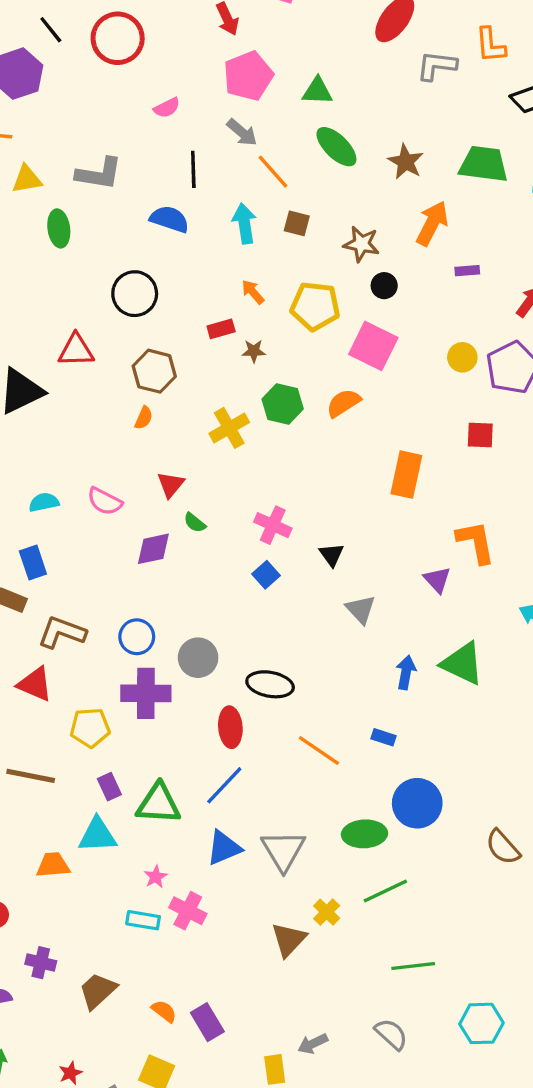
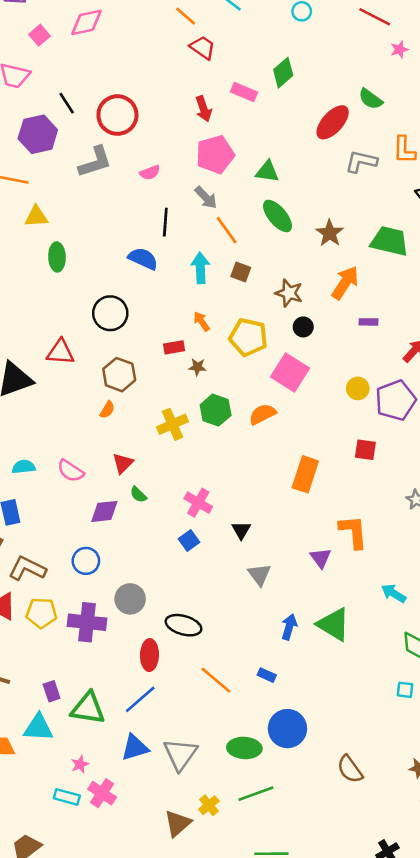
gray L-shape: (99, 174) -> (95, 162), moved, turned -33
blue circle: (137, 637) -> (86, 561), moved
yellow pentagon: (90, 728) -> (41, 613), moved

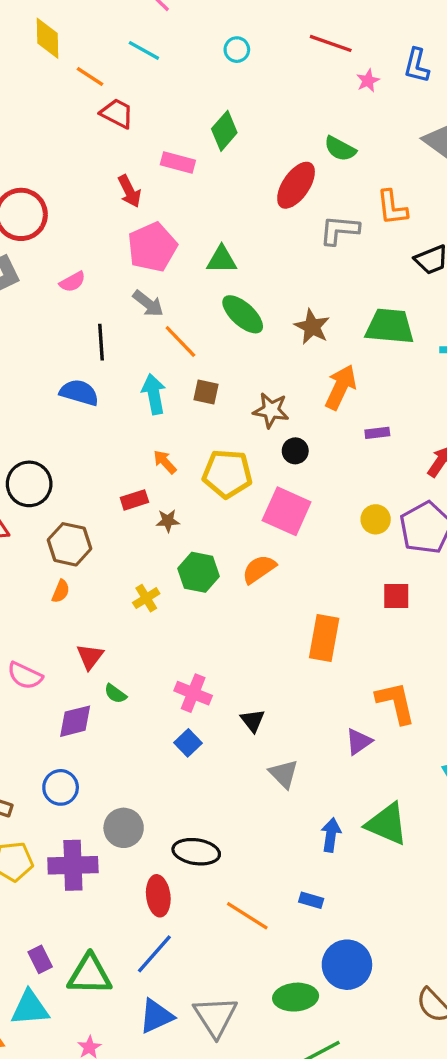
black circle: (110, 313) -> (29, 484), moved
yellow cross: (172, 424) -> (146, 598), size x0.7
purple triangle: (321, 558) -> (359, 742), turned 40

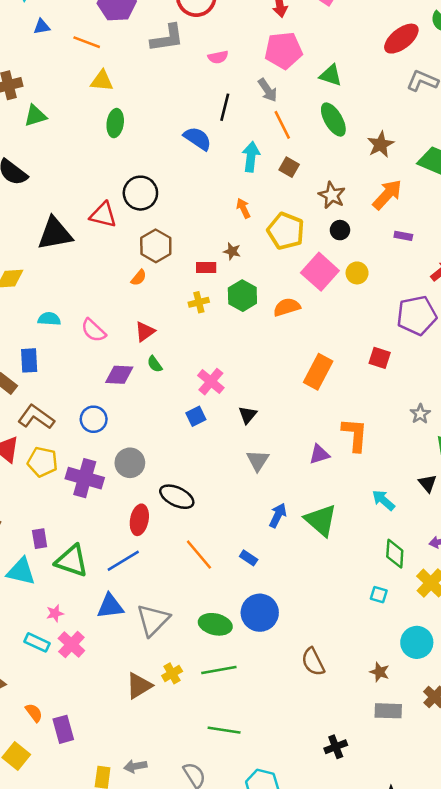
red rectangle: (134, 500) -> (206, 267), moved
yellow circle: (376, 519) -> (357, 273), moved

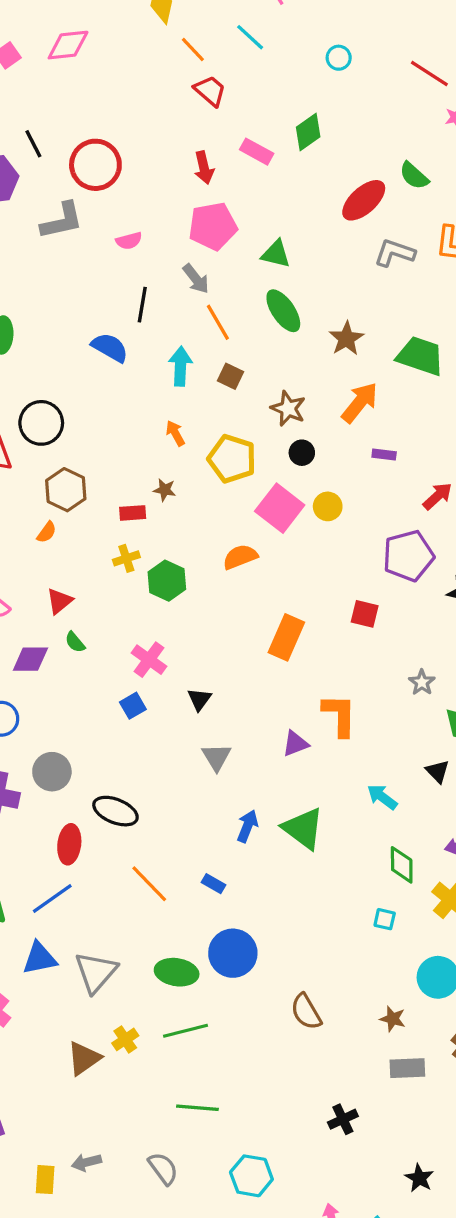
green hexagon: (242, 296) -> (167, 581), moved

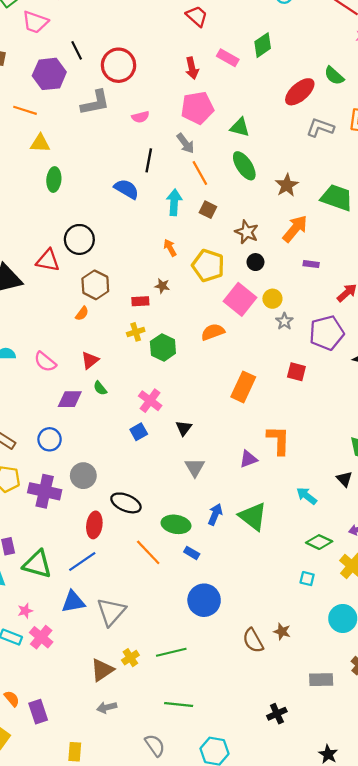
gray star: (422, 682) -> (284, 321), moved
green diamond: (402, 865) -> (319, 542), turned -65
green ellipse: (177, 972) -> (176, 524), moved
brown star: (393, 1019) -> (282, 632), moved
gray arrow: (86, 1162) -> (107, 707), moved

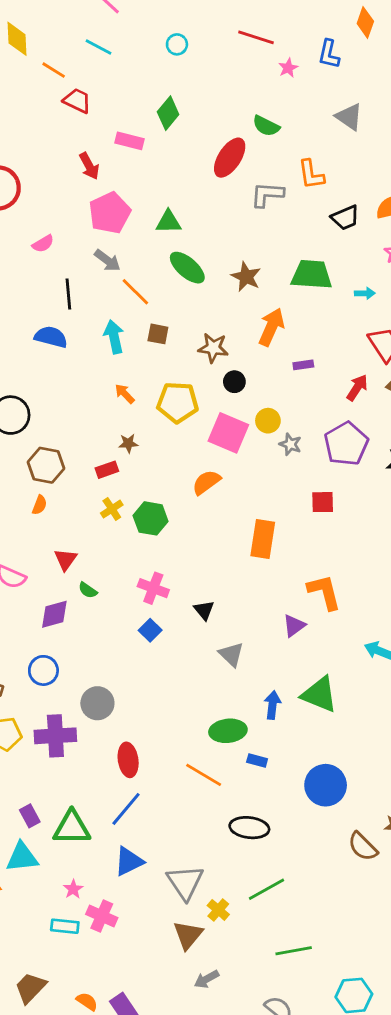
black ellipse: (126, 503) -> (249, 828), moved
blue circle: (204, 600) -> (326, 785), moved
gray triangle: (111, 612) -> (185, 882), moved

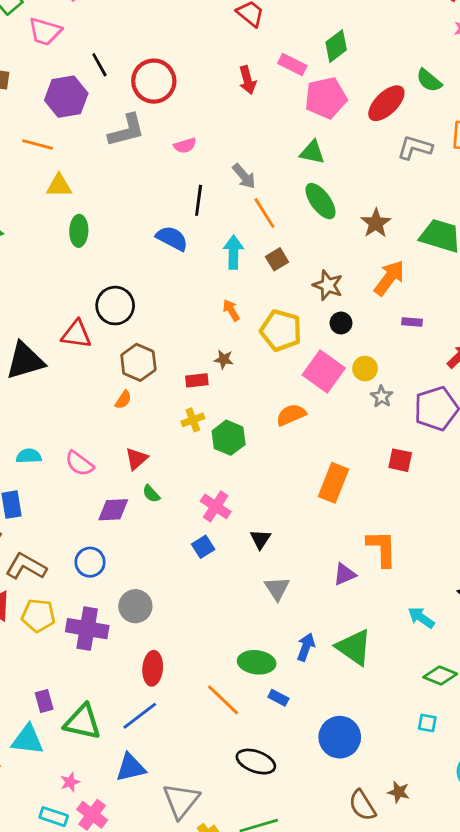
pink pentagon: (110, 213) -> (326, 98), moved
brown square: (158, 334) -> (277, 259), turned 35

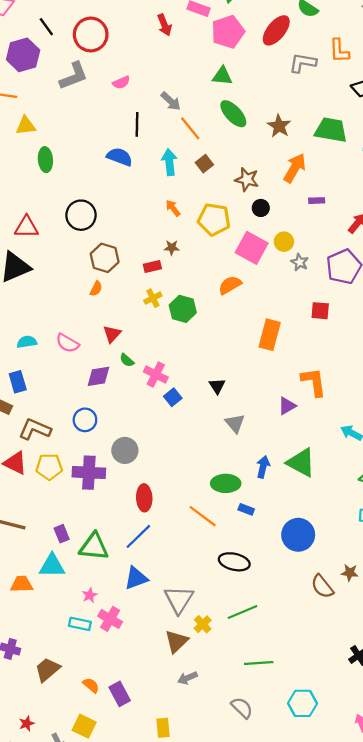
red triangle: (76, 334) -> (26, 227), moved
pink cross: (216, 506) -> (156, 374), moved

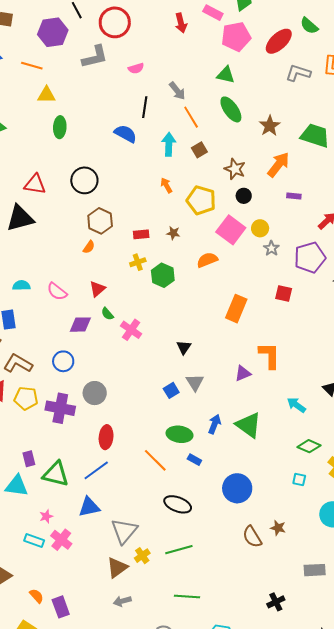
brown star: (172, 248) -> (173, 233), moved
blue square: (173, 397) -> (171, 390), moved

